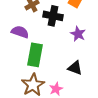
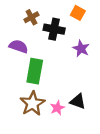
black triangle: (75, 68) -> (78, 101), moved

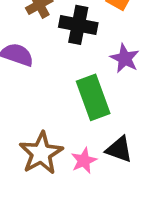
green rectangle: (35, 71) -> (93, 97), moved, turned -30

